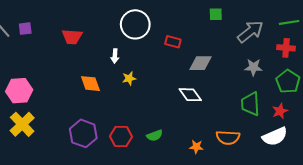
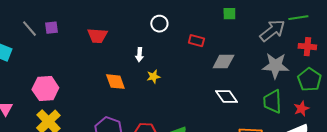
green square: (216, 14) -> (229, 14), moved
green line: (289, 22) -> (298, 18), moved
white circle: (135, 24) -> (159, 24), size x0.6
gray star: (253, 67) -> (275, 66), size x1.5
white diamond: (190, 95) -> (226, 97), moved

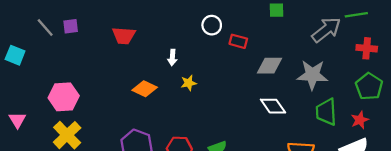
white circle: (159, 24) -> (212, 25), moved
gray star: (275, 66) -> (312, 75), moved
orange diamond: (115, 82) -> (145, 89), turned -45

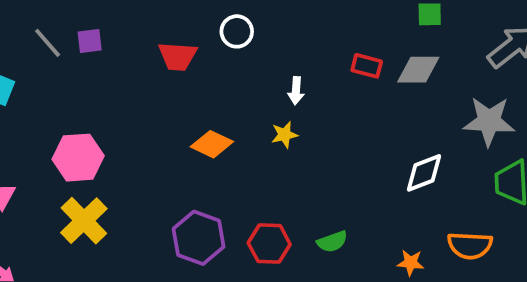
white circle: (212, 25) -> (237, 31), moved
white arrow: (172, 58) -> (296, 91), moved
gray diamond: (270, 66) -> (418, 70), moved
white diamond: (273, 106) -> (424, 173), turned -76

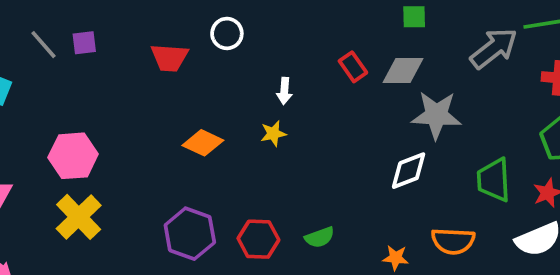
red rectangle: (367, 66) -> (353, 67), turned 40
gray star: (489, 121) -> (436, 115), moved

